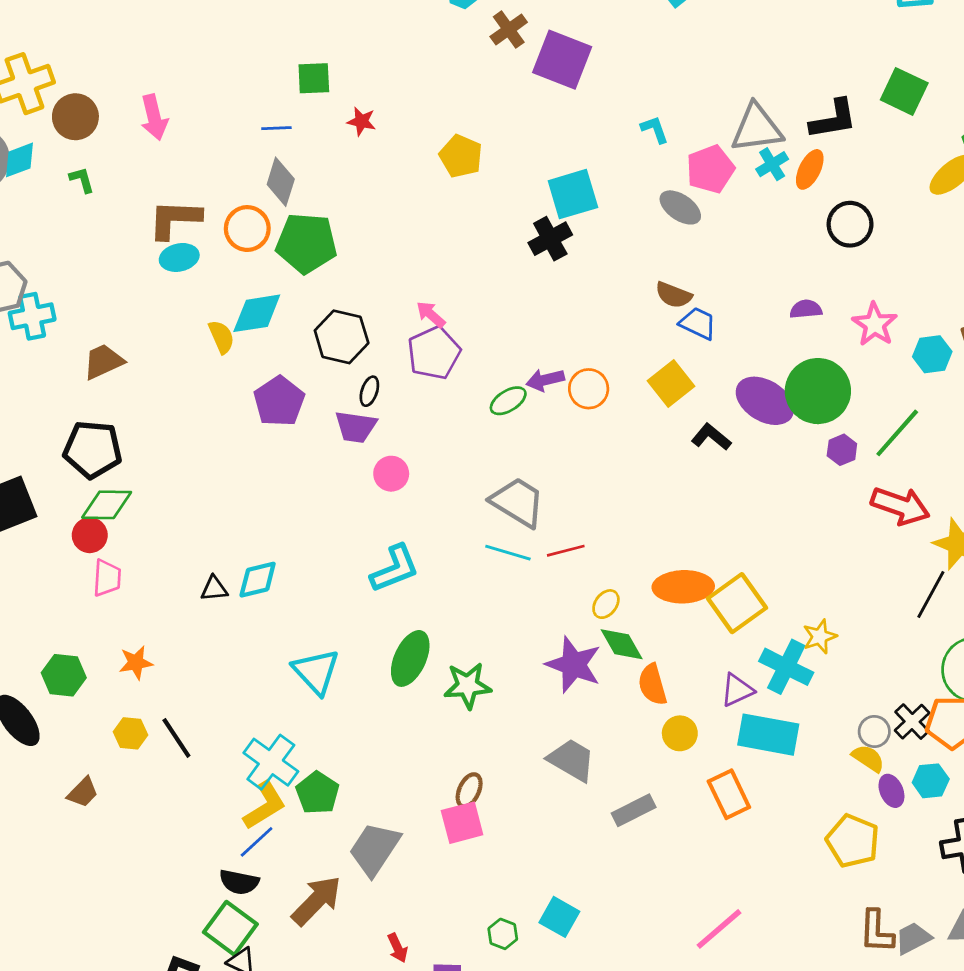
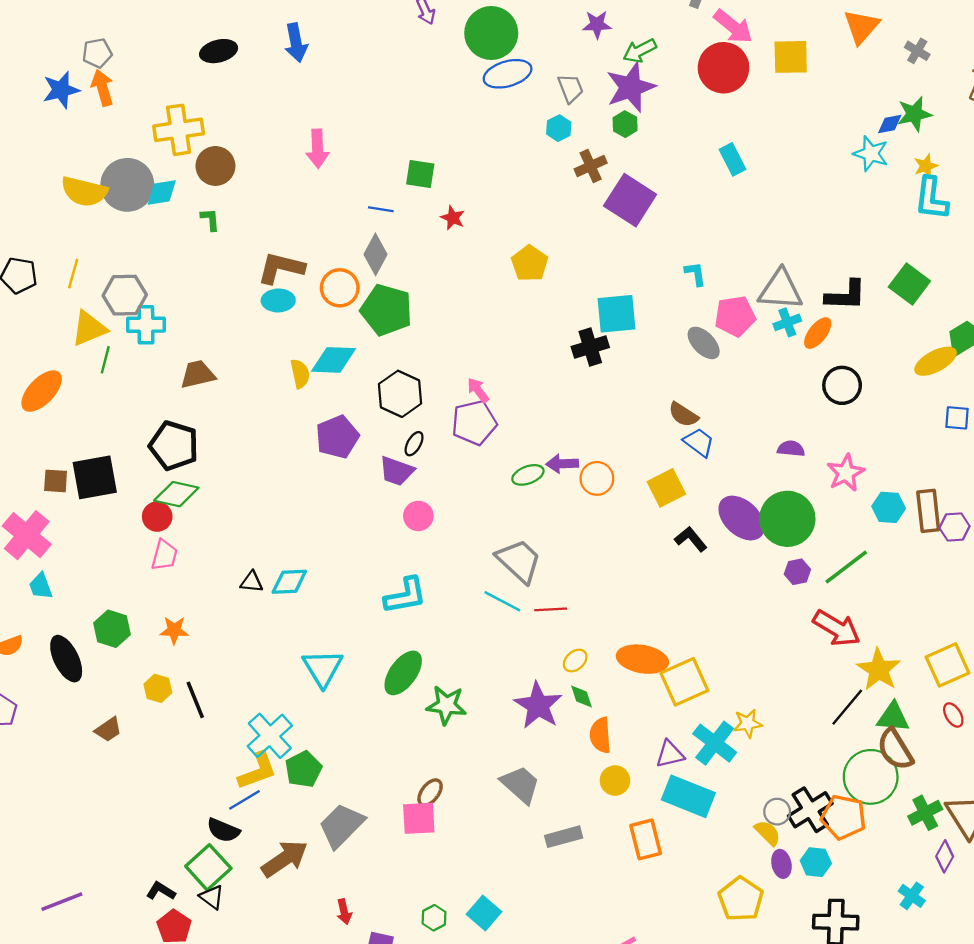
pink arrow: (154, 117) -> (317, 149), moved
green diamond: (622, 644) -> (581, 697), size x0.7
black cross: (912, 722) -> (810, 810), size x1.4

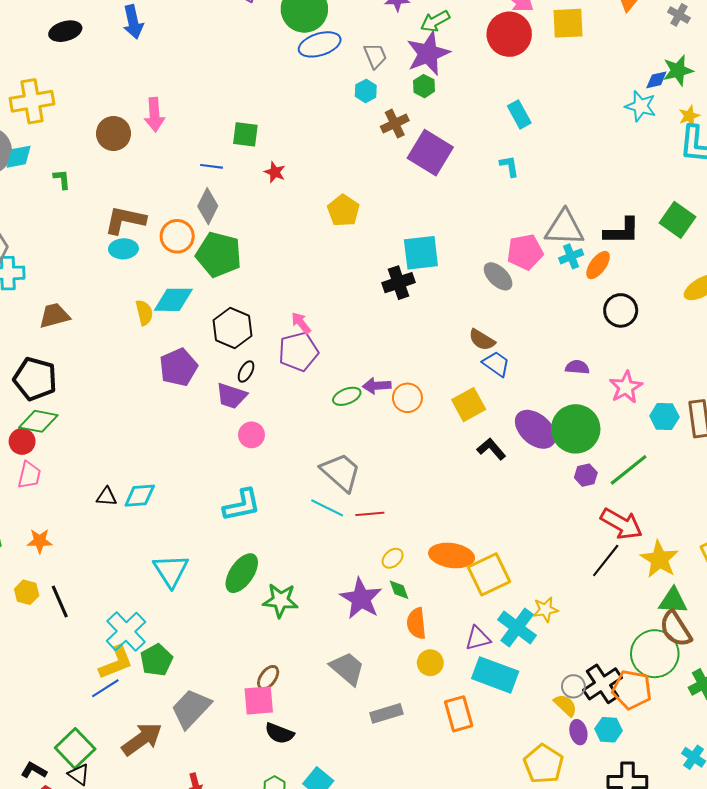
brown circle: (215, 166) -> (114, 134), moved
cyan L-shape: (695, 274) -> (509, 166), moved
black line: (847, 707) -> (606, 560), moved
black semicircle: (223, 830) -> (279, 733), moved

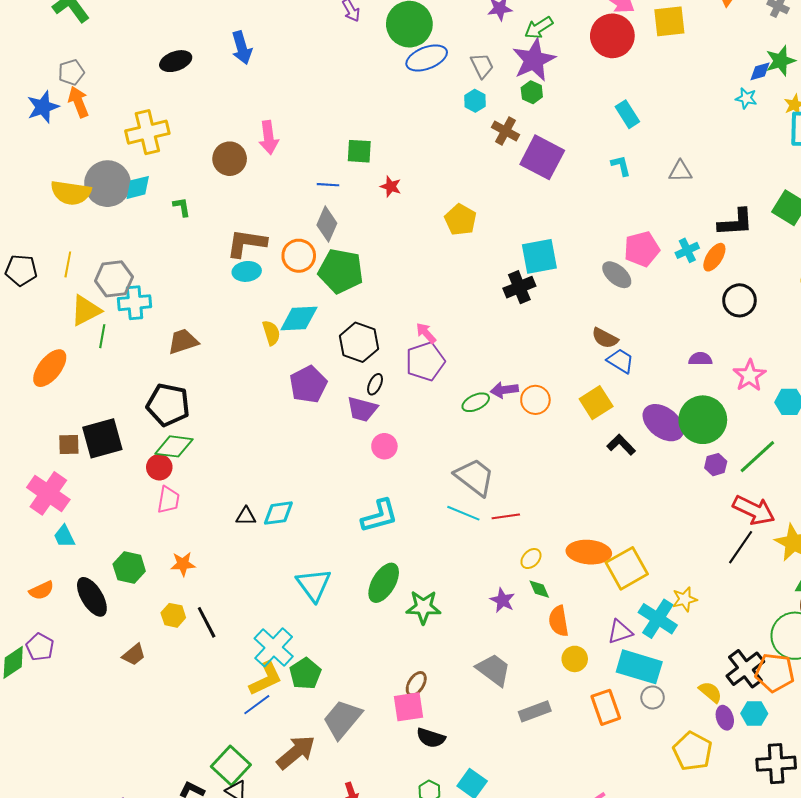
cyan star: (641, 106) -> (746, 98), size x0.7
brown cross: (395, 124) -> (505, 131), turned -32
gray triangle: (564, 228) -> (680, 171), moved, size x0.6
purple star: (361, 599) -> (503, 600), size x0.6
gray circle: (573, 686) -> (653, 697), moved

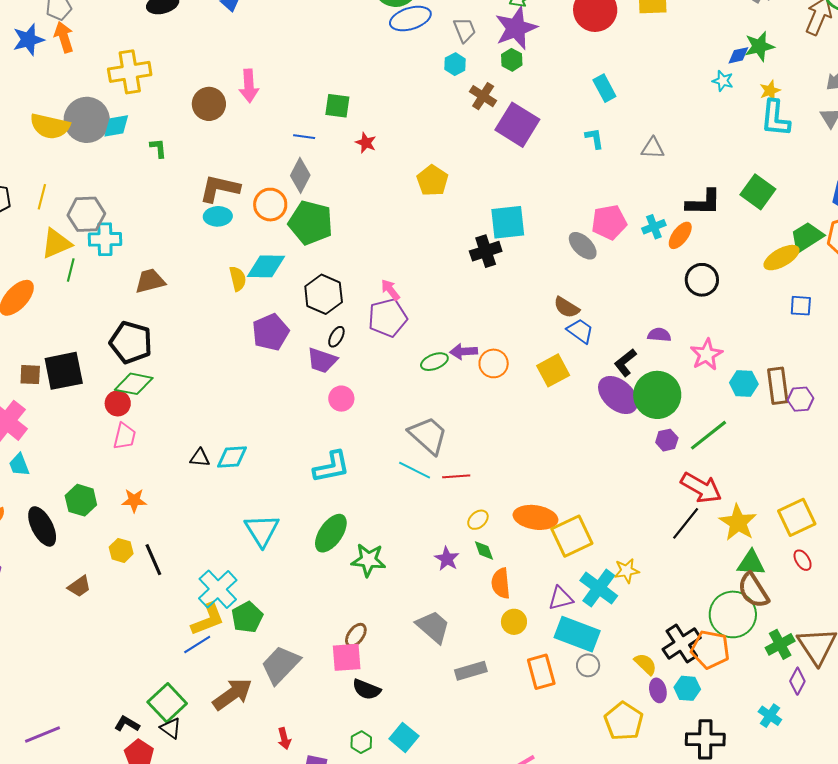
black L-shape: (621, 445) -> (625, 363), moved, turned -88

